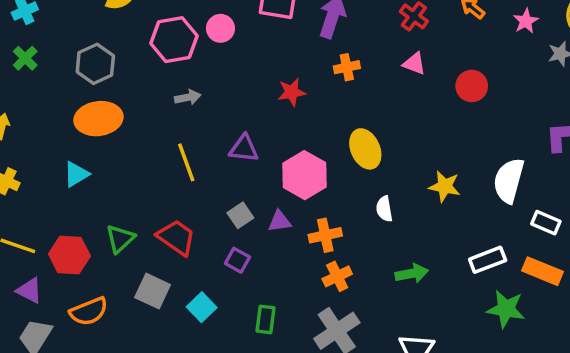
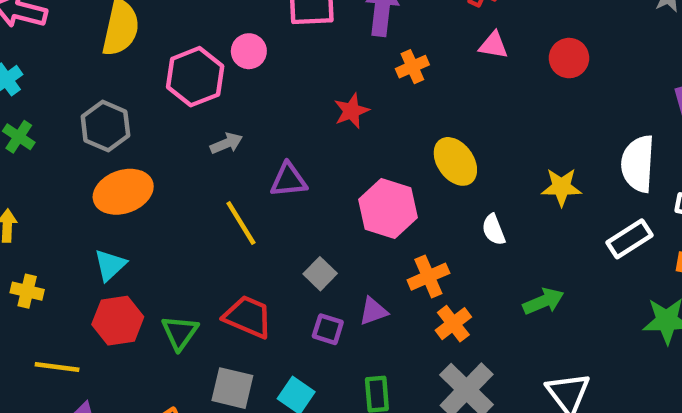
purple triangle: (244, 149) -> (288, 180), moved
purple triangle: (280, 221) -> (373, 311), moved
red hexagon: (69, 255) -> (118, 321), moved
white rectangle: (488, 260) -> (629, 239), moved

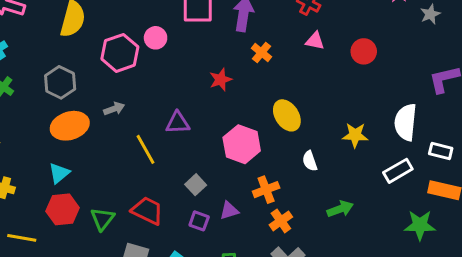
orange cross: (412, 67) -> (262, 53), turned -30
gray arrow: (226, 143) -> (114, 109), moved

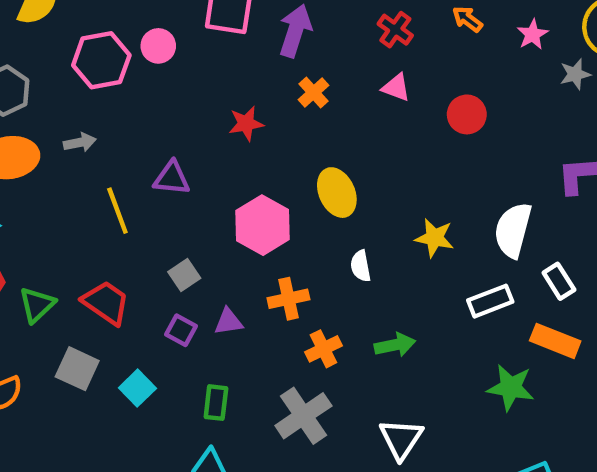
white rectangle: (441, 151) -> (559, 281), turned 35
orange cross: (281, 221) -> (323, 349), moved

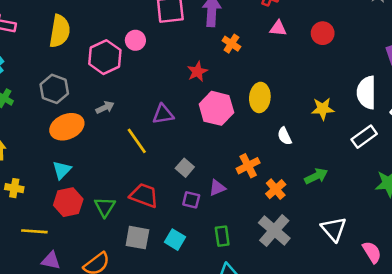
yellow ellipse: (337, 193) -> (260, 97), turned 44
pink hexagon: (263, 225) -> (216, 108), moved

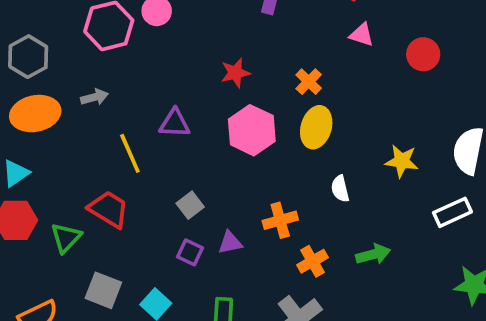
orange cross: (231, 44) -> (309, 82), moved
red trapezoid: (144, 195) -> (109, 209), moved

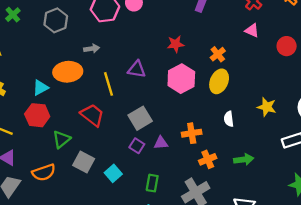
orange ellipse: (35, 114) -> (68, 72), moved
gray square: (190, 205) -> (140, 118), size x1.5
green triangle: (66, 238) -> (61, 139), moved

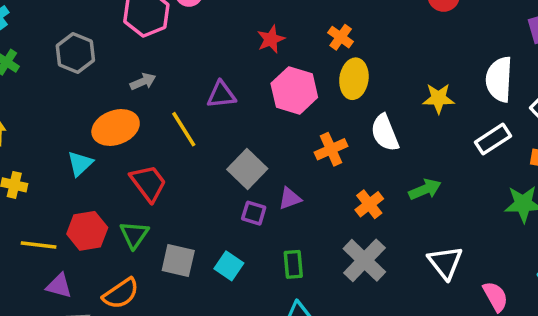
red hexagon: (37, 115) -> (87, 231), moved
red trapezoid: (92, 115) -> (148, 183), moved, turned 30
white semicircle: (229, 119) -> (385, 133), size x1.5
orange cross: (192, 133) -> (331, 149), moved

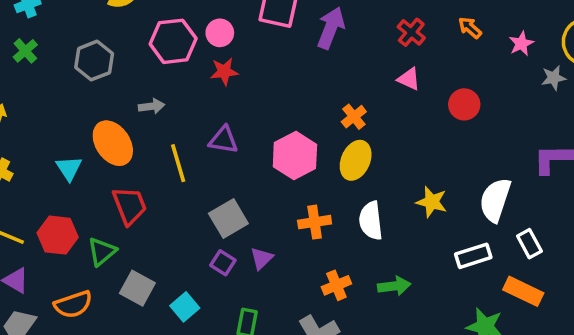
red star: (271, 39) -> (224, 71), moved
orange ellipse: (116, 128) -> (113, 143), turned 60
cyan triangle: (80, 164) -> (69, 168), turned -36
purple triangle: (290, 198) -> (262, 258), turned -40

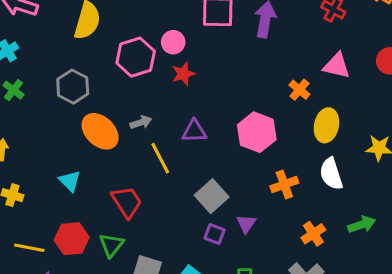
pink triangle: (409, 79) -> (337, 66), moved, size x1.4
gray arrow: (152, 106) -> (141, 122), moved
orange ellipse: (113, 143) -> (100, 131), moved
yellow ellipse: (356, 160) -> (326, 125), moved

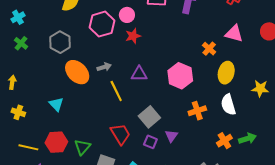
red trapezoid: (127, 202) -> (120, 134), moved
orange cross: (313, 234) -> (224, 141), moved

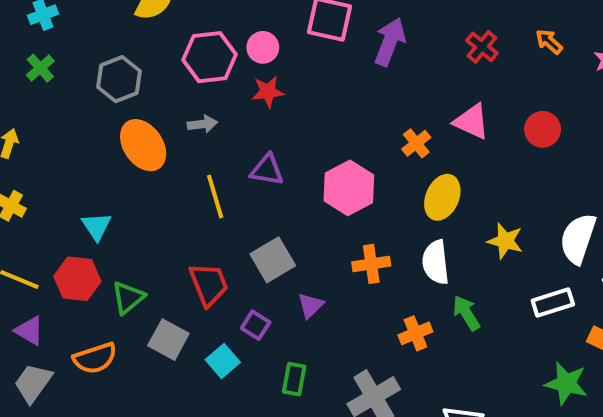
gray arrow: (104, 67) -> (202, 124), moved
cyan triangle: (56, 104) -> (96, 226), moved
green arrow: (247, 139) -> (466, 313), moved, turned -114
purple square: (150, 142) -> (256, 325), moved

